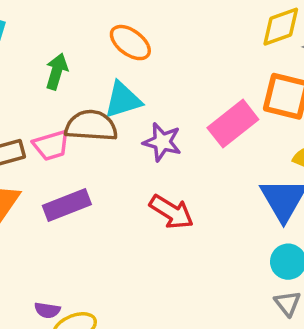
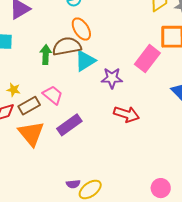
orange ellipse: (130, 43) -> (81, 29), turned 35
brown semicircle: (91, 126) -> (67, 46), moved
pink trapezoid: (51, 145) -> (53, 95), turned -110

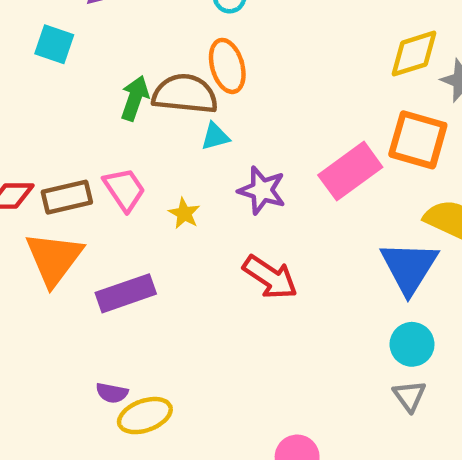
cyan triangle: (85, 61) -> (215, 136), size x0.6
yellow star: (14, 90) -> (184, 213), moved
purple rectangle: (69, 125) -> (126, 293), moved

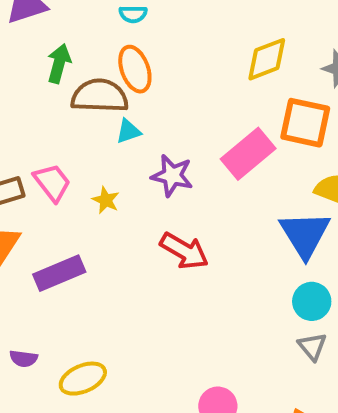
yellow diamond: (414, 54) -> (267, 59), moved
green arrow: (135, 98) -> (59, 63), moved
purple semicircle: (112, 393) -> (24, 359), moved

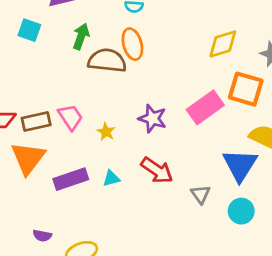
cyan triangle: (128, 131) -> (111, 178), moved
gray triangle: (312, 346) -> (201, 194), moved

